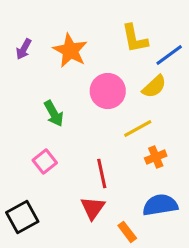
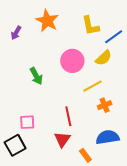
orange star: (70, 51) -> (47, 21), moved
pink square: (45, 161) -> (27, 122), moved, turned 35

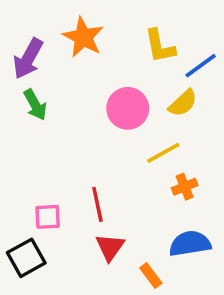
purple arrow: (16, 33) -> (28, 59), size x1.6
green arrow: (36, 76) -> (35, 105), moved
red line: (68, 116) -> (97, 204), moved

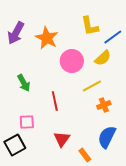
orange star: (83, 37) -> (47, 38), moved
green arrow: (35, 105) -> (24, 83), moved
red line: (97, 204) -> (55, 101), moved
blue semicircle: (190, 244) -> (107, 137), turned -55

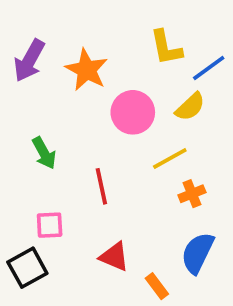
red triangle: (62, 139) -> (114, 257), turned -42

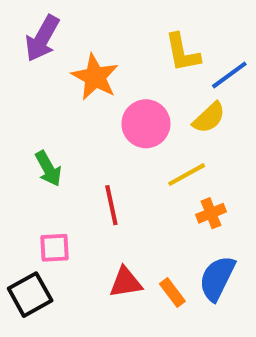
purple arrow: (29, 61) -> (42, 38), moved
red triangle: (114, 257) -> (126, 282), turned -32
orange rectangle: (157, 286) -> (172, 293), moved

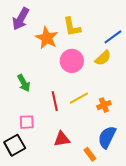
yellow L-shape: (183, 53) -> (72, 27), moved
yellow line: (187, 175) -> (79, 98), moved
orange rectangle: (172, 293) -> (90, 154), moved

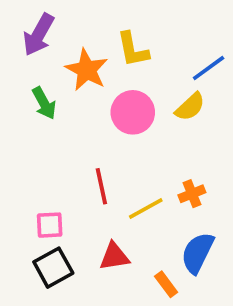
green arrow: (24, 83) -> (44, 103), moved
yellow line: (79, 98) -> (146, 208), moved
black square: (15, 145) -> (53, 268), moved

